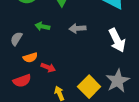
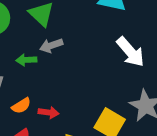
gray arrow: (78, 28) -> (51, 45), moved

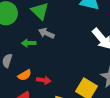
gray arrow: (51, 45) -> (46, 33), turned 42

